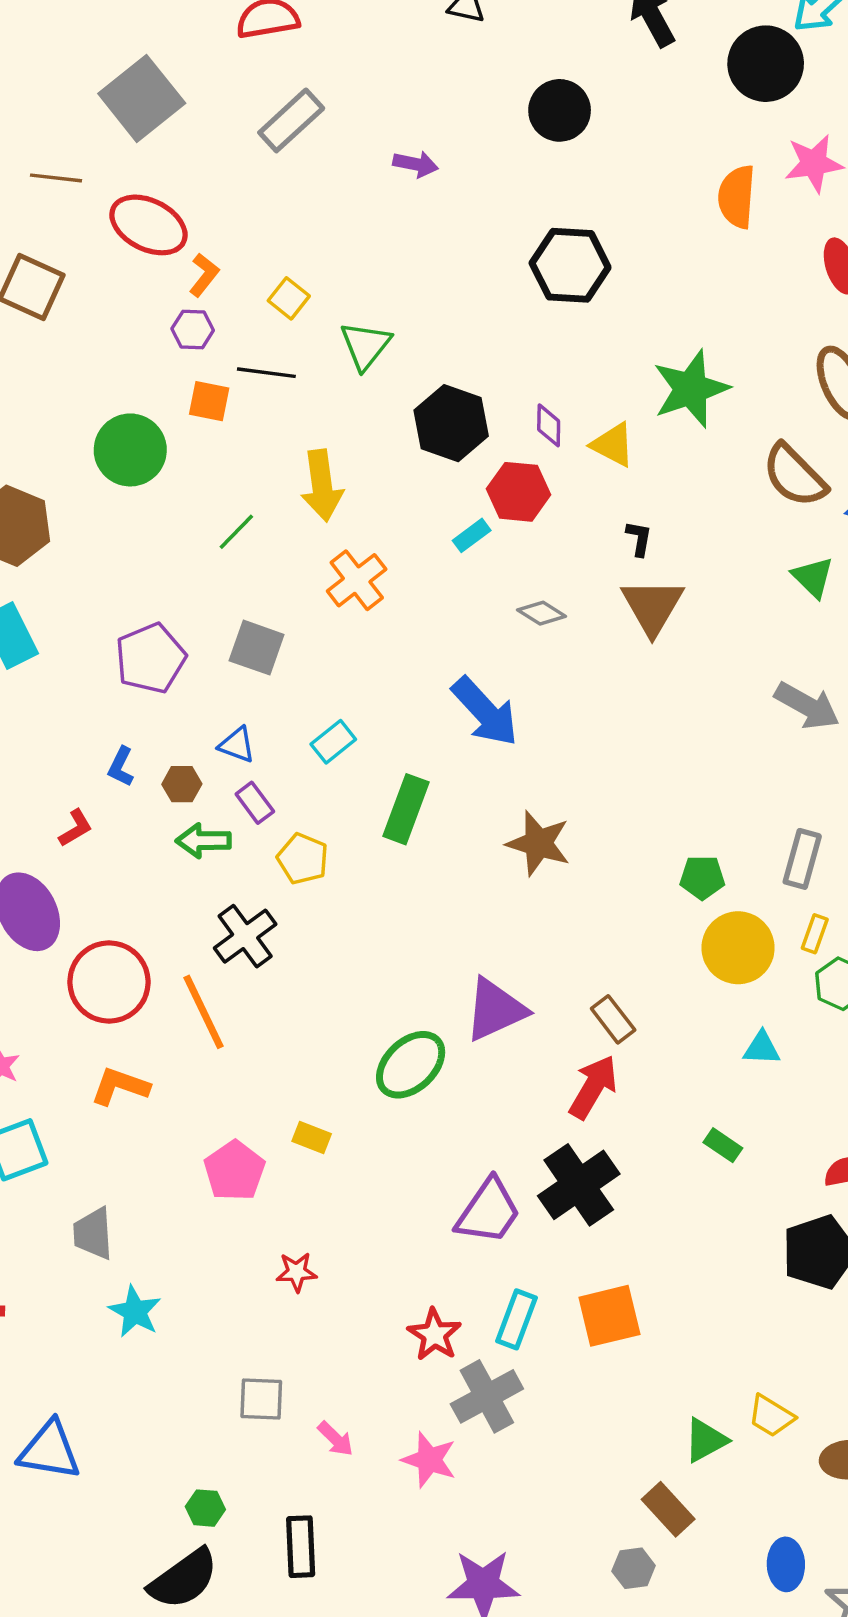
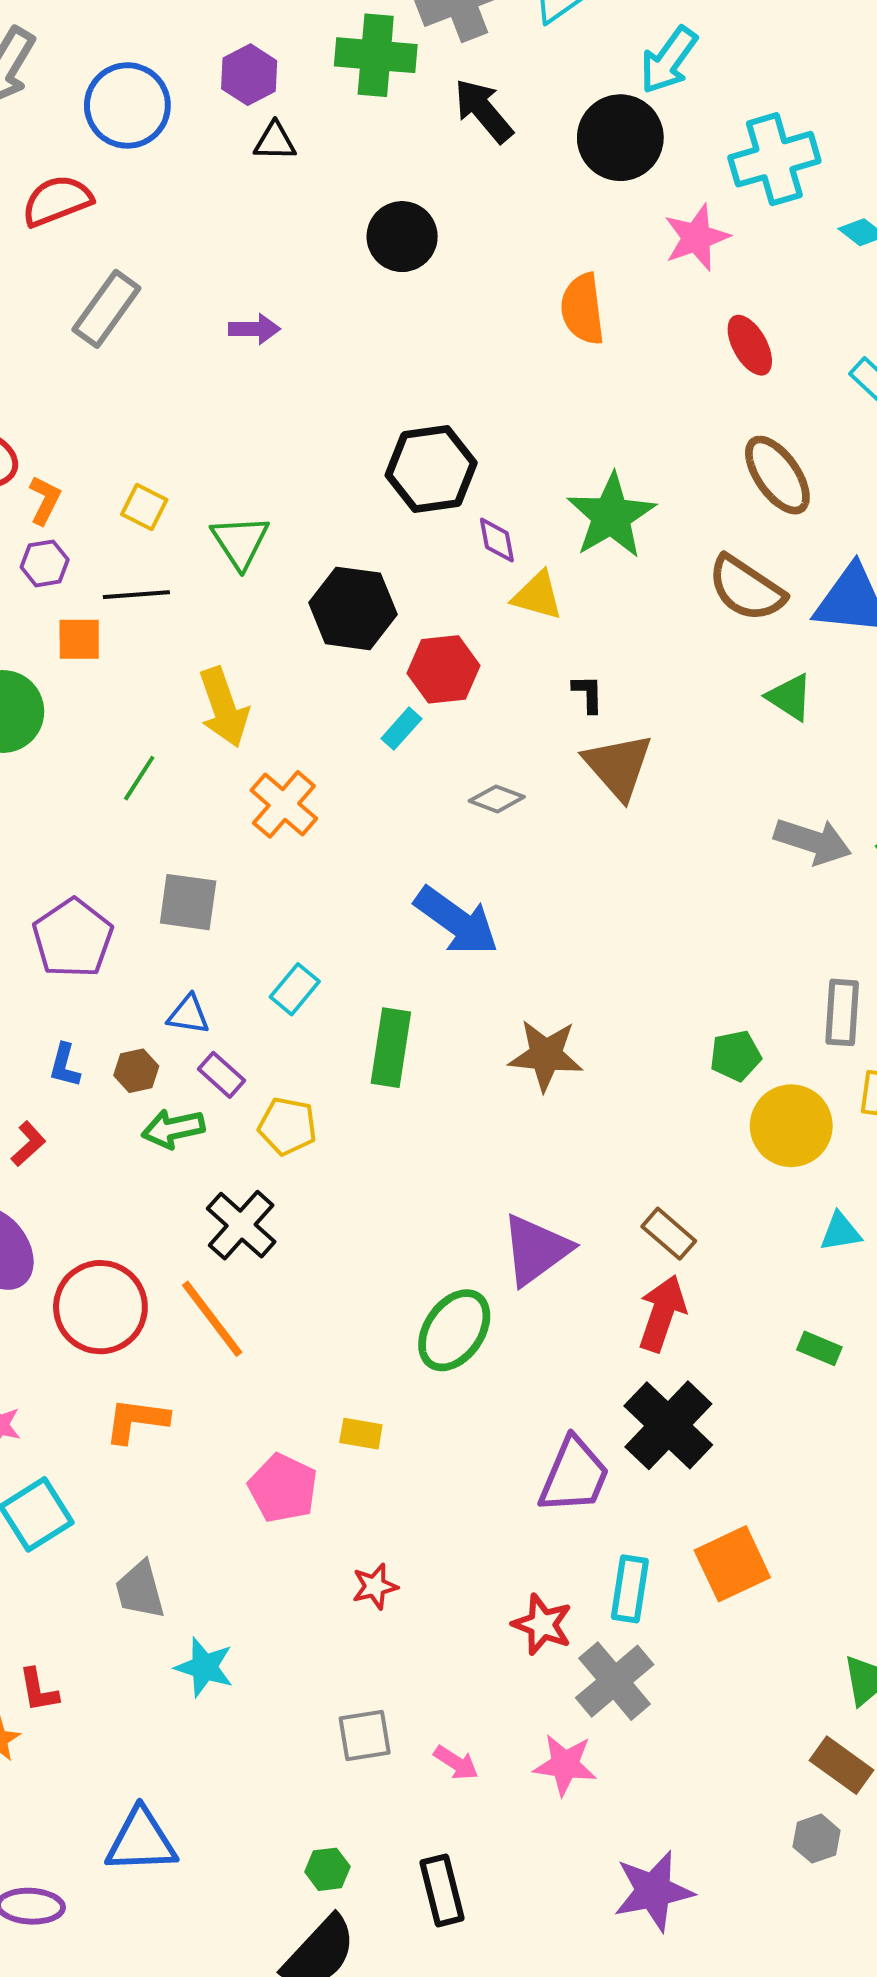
orange semicircle: (737, 197) -> (583, 309), moved
black hexagon: (570, 265) -> (431, 469), moved
purple diamond: (549, 425) -> (497, 540), moved

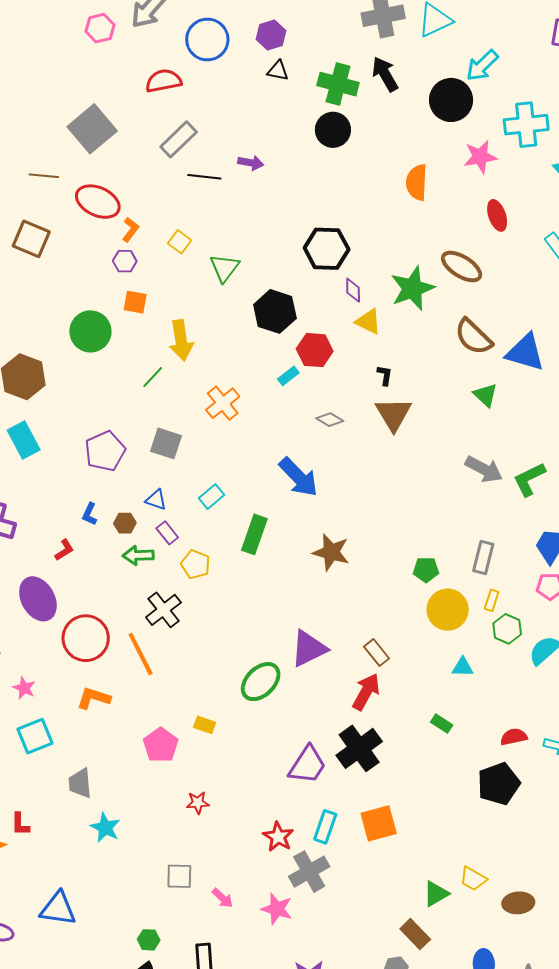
green cross: (376, 55) -> (338, 84), moved
brown ellipse: (777, 475) -> (462, 267), moved, turned -33
black line: (136, 595) -> (204, 177), moved
yellow arrow: (224, 707) -> (181, 340), moved

